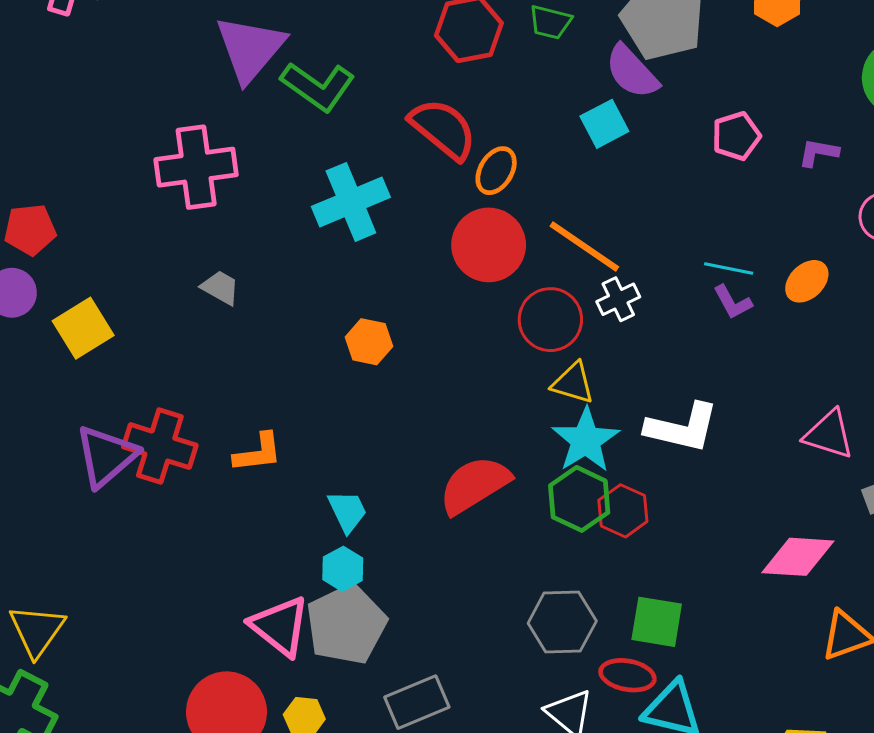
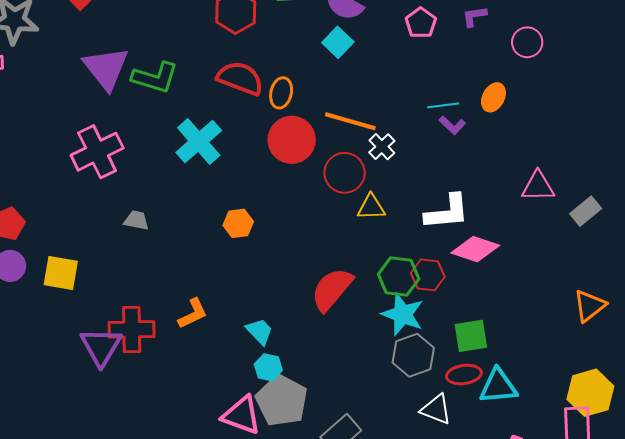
yellow square: (83, 328) -> (61, 273), turned -30
cyan star: (586, 440) -> (403, 314), moved
pink diamond: (798, 557) -> (475, 249), moved, turned 33

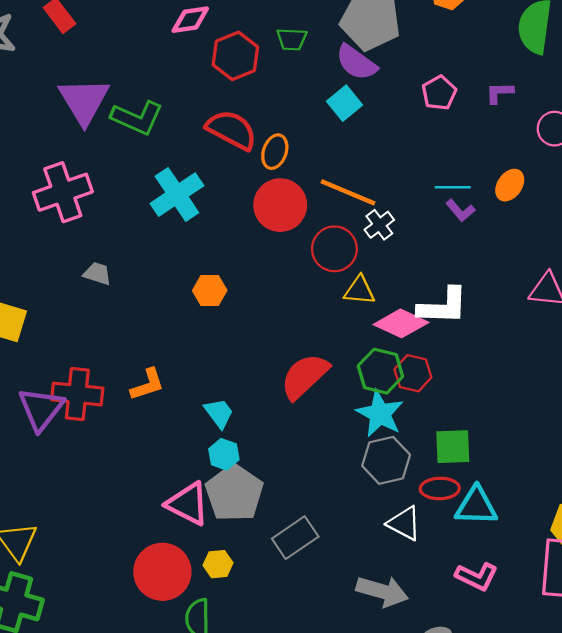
pink diamond: (475, 249) -> (401, 323), moved

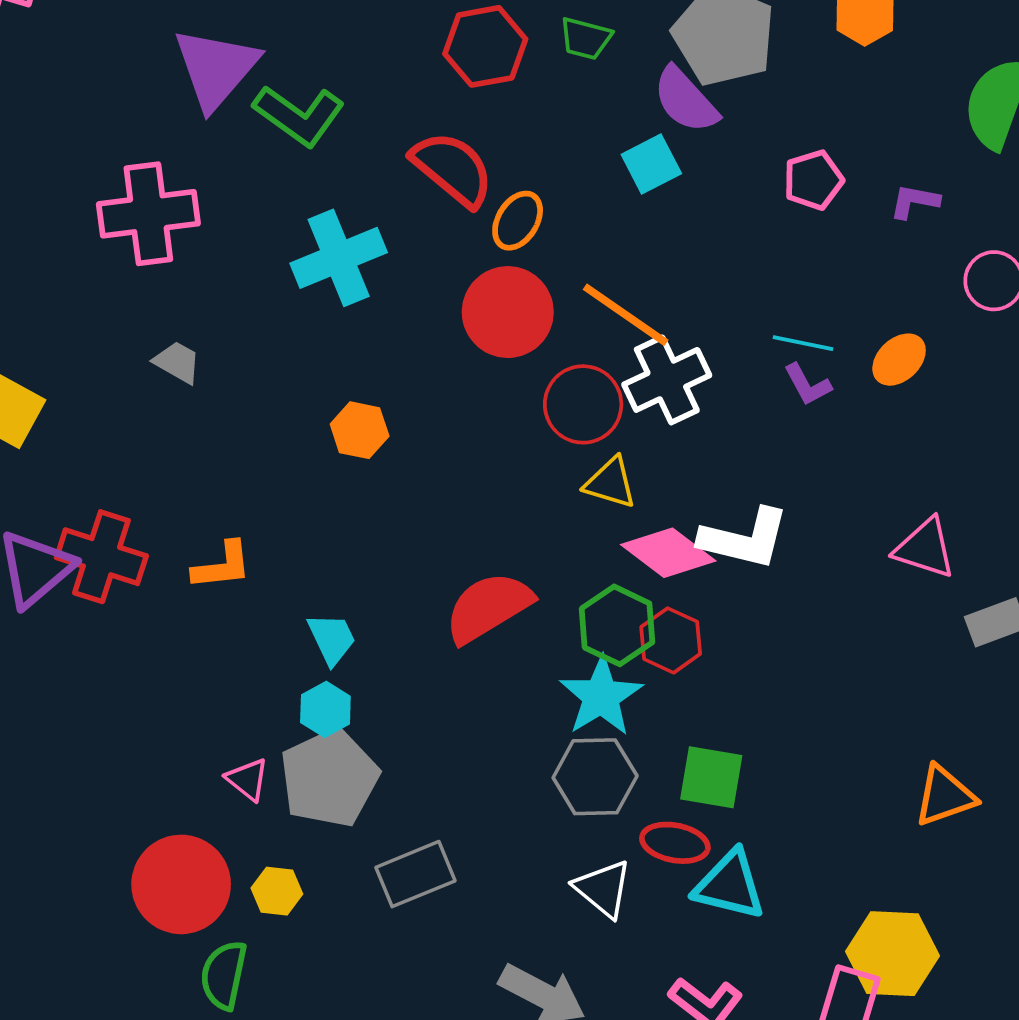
white cross: (379, 225) -> (667, 380), size x1.6
pink triangle: (188, 504) -> (248, 779), size x0.6

